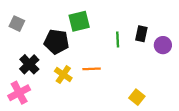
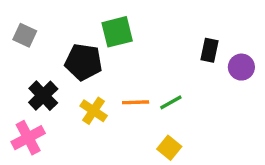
green line: (118, 39) -> (171, 102), moved, turned 63
yellow square: (137, 97) -> (169, 148), moved

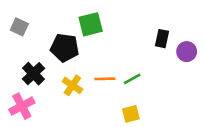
yellow square: (169, 148) -> (131, 114), turned 36

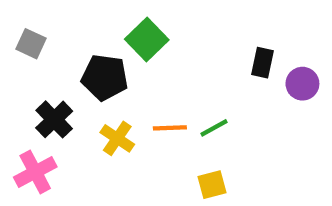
green square: (91, 24) -> (147, 39), turned -30

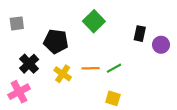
green square: (147, 39) -> (94, 21), moved
gray square: (31, 44) -> (17, 23), turned -32
yellow square: (212, 185) -> (113, 98), turned 32

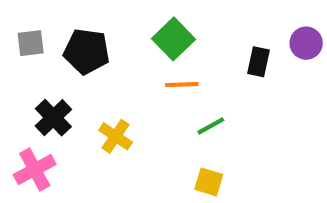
black pentagon: (56, 41) -> (87, 51), moved
purple circle: (161, 45) -> (306, 43), moved
orange line: (91, 68) -> (182, 85), moved

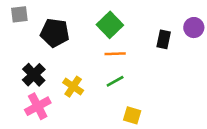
gray square: (31, 43) -> (19, 14), moved
green line: (211, 126) -> (115, 81), moved
pink cross: (35, 169) -> (38, 106), moved

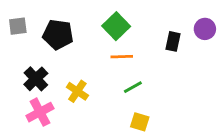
gray square: (19, 14) -> (18, 26), moved
green line: (115, 81) -> (133, 87), moved

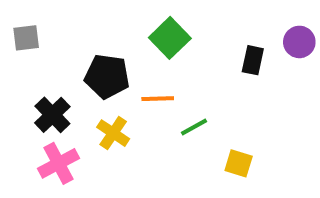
black pentagon: (58, 34) -> (107, 76), moved
orange line: (122, 57) -> (158, 99), moved
yellow square: (140, 122) -> (239, 163), moved

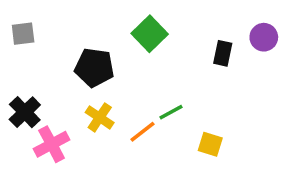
orange line: (158, 99) -> (142, 132), moved, turned -36
black cross: (52, 115) -> (25, 112), moved

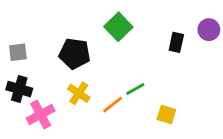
gray square: (23, 34) -> (18, 52), moved
black cross: (25, 112) -> (19, 89), turned -30

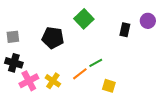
yellow cross: (79, 93) -> (53, 81), moved
yellow square: (166, 114) -> (109, 86), moved

